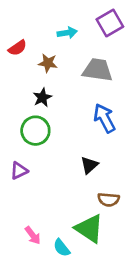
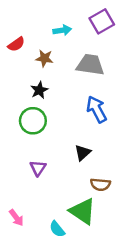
purple triangle: (19, 171) -> (38, 168), moved, turned -30
pink arrow: (33, 235) -> (16, 218), moved

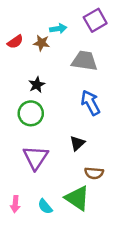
brown star: (44, 58) -> (42, 43), moved
purple triangle: (38, 168) -> (36, 158), size x1.6
pink arrow: (16, 218) -> (15, 204), turned 42
cyan semicircle: (57, 229) -> (45, 206), moved

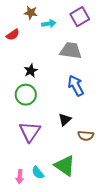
brown star: (42, 43) -> (31, 13), moved
brown semicircle: (94, 173) -> (86, 136), moved
pink arrow: (15, 204) -> (20, 177), moved

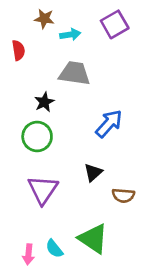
red semicircle: (13, 35) -> (18, 50), turned -64
gray trapezoid: (71, 51) -> (74, 73), moved
blue arrow: (76, 86) -> (109, 124), turned 70

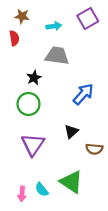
brown star: (44, 19) -> (22, 16), moved

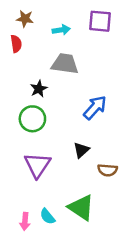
purple square: (88, 18) -> (100, 21), turned 35

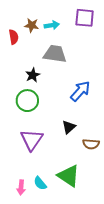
brown star: (25, 19) -> (32, 25), moved

